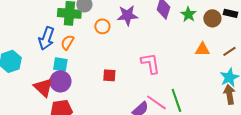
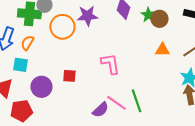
brown circle: (212, 18) -> (159, 19), moved
orange circle: (102, 26) -> (62, 27), size x1.6
purple circle: (60, 81) -> (41, 87), moved

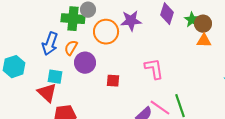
orange triangle: (162, 50) -> (204, 41), moved
cyan square: (20, 65) -> (55, 77), moved
purple circle: (41, 87) -> (85, 63), moved

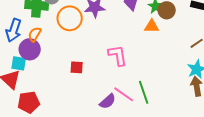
orange triangle: (204, 41) -> (152, 26), moved
purple circle: (85, 63) -> (30, 49), moved

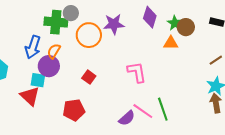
red square: (77, 67) -> (89, 77), moved, turned 32
red pentagon: (29, 102) -> (74, 110), moved

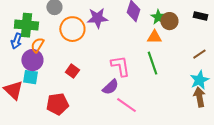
green cross: (56, 22) -> (26, 25), moved
blue arrow: (33, 47) -> (16, 41), size x0.7
cyan square: (38, 80) -> (30, 77), moved
green line: (163, 109) -> (152, 63), moved
purple semicircle: (127, 118) -> (110, 87), moved

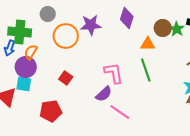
green star: (158, 17) -> (177, 29), moved

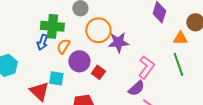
purple star: (91, 25) -> (118, 42), moved
purple circle: (26, 67) -> (79, 61), moved
pink L-shape: (114, 73) -> (146, 67), turned 45

